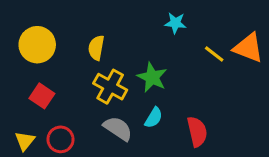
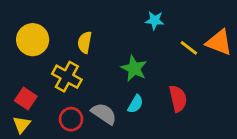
yellow cross: (110, 87) -> (67, 77), moved
red square: (42, 96) -> (26, 99), moved
red semicircle: (197, 132) -> (178, 99), moved
red circle: (61, 139) -> (71, 119), moved

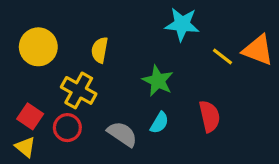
cyan star: (155, 20) -> (182, 24), size x1.5
red circle: (71, 119) -> (67, 128), moved
yellow triangle: (22, 125) -> (25, 147), turned -30

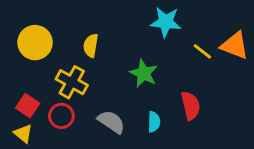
cyan semicircle: (159, 123) -> (154, 122), moved, turned -30

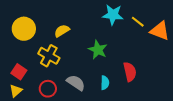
yellow semicircle: (91, 45) -> (62, 31), turned 49
yellow line: (202, 51) -> (138, 22), moved
red circle: (61, 116) -> (48, 89), moved
yellow triangle: (23, 134) -> (16, 91), turned 40

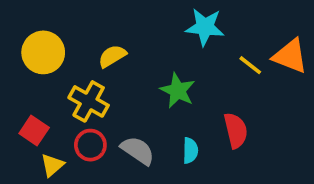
yellow line: (138, 22) -> (250, 65), moved
red circle: (48, 89) -> (90, 145), moved
yellow triangle: (16, 91) -> (52, 165), moved

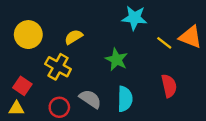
red semicircle: (236, 131) -> (169, 86), moved
red circle: (90, 145) -> (59, 107), moved
cyan semicircle: (190, 151) -> (125, 99), size x1.5
yellow triangle: (52, 165) -> (16, 108), moved, turned 42

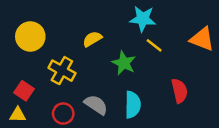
yellow semicircle: (74, 37) -> (92, 39), moved
yellow line: (164, 43) -> (154, 45), moved

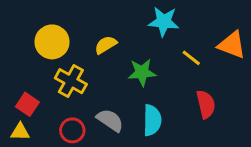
yellow circle: (30, 36) -> (52, 42), moved
yellow line: (154, 45) -> (191, 58), moved
green star: (124, 63) -> (142, 72), turned -30

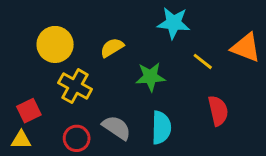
red square: (27, 104) -> (29, 111), turned 30

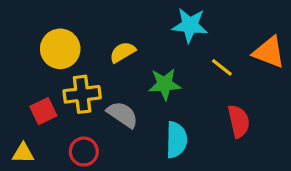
yellow cross: (75, 86) -> (82, 94), turned -36
red square: (29, 111) -> (43, 111), moved
gray semicircle: (117, 128) -> (123, 114), moved

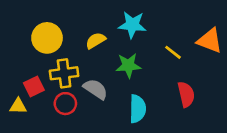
cyan star: (190, 25) -> (132, 25), moved
red circle: (84, 152) -> (65, 104), moved
yellow triangle: (23, 153) -> (18, 106), moved

